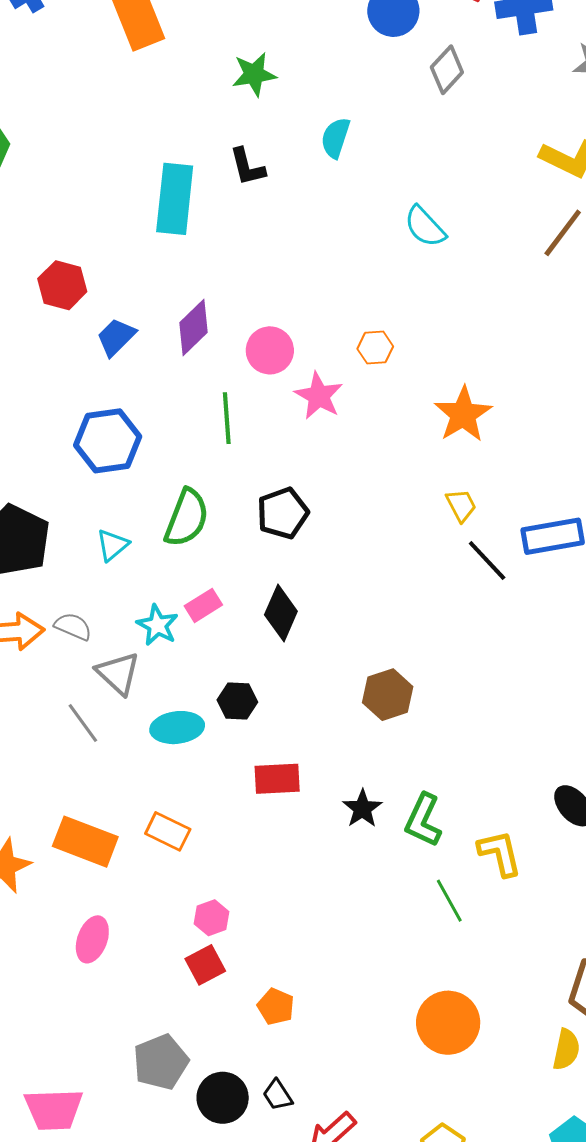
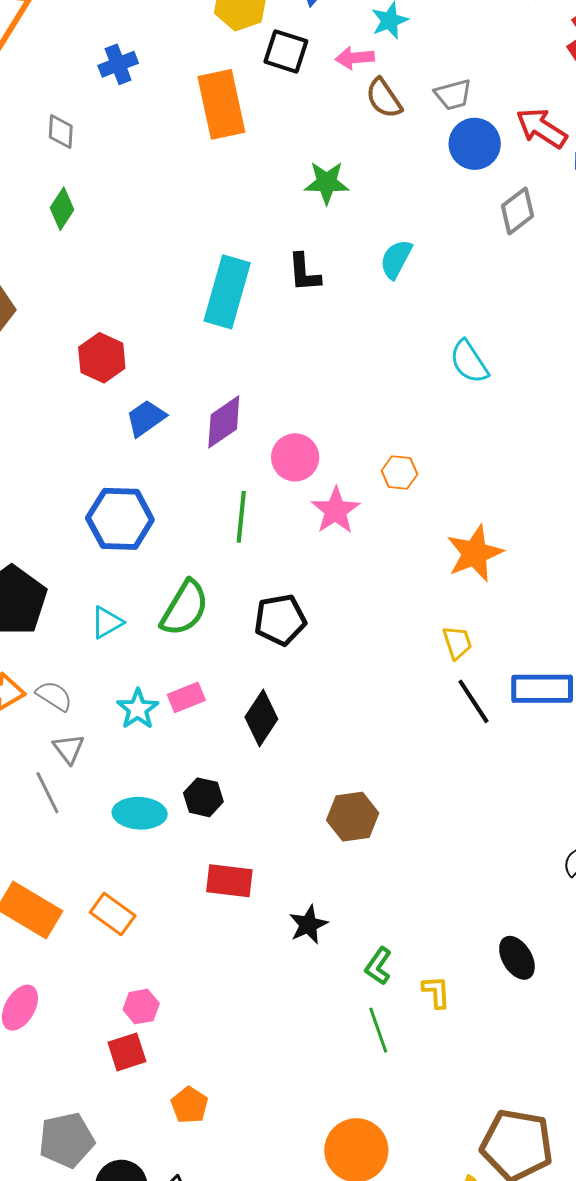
gray triangle: (118, 673) -> (69, 749), moved, size x0.7
green L-shape: (423, 820) -> (378, 966), moved, size x0.7
yellow L-shape: (500, 853) -> (436, 992), size x0.7

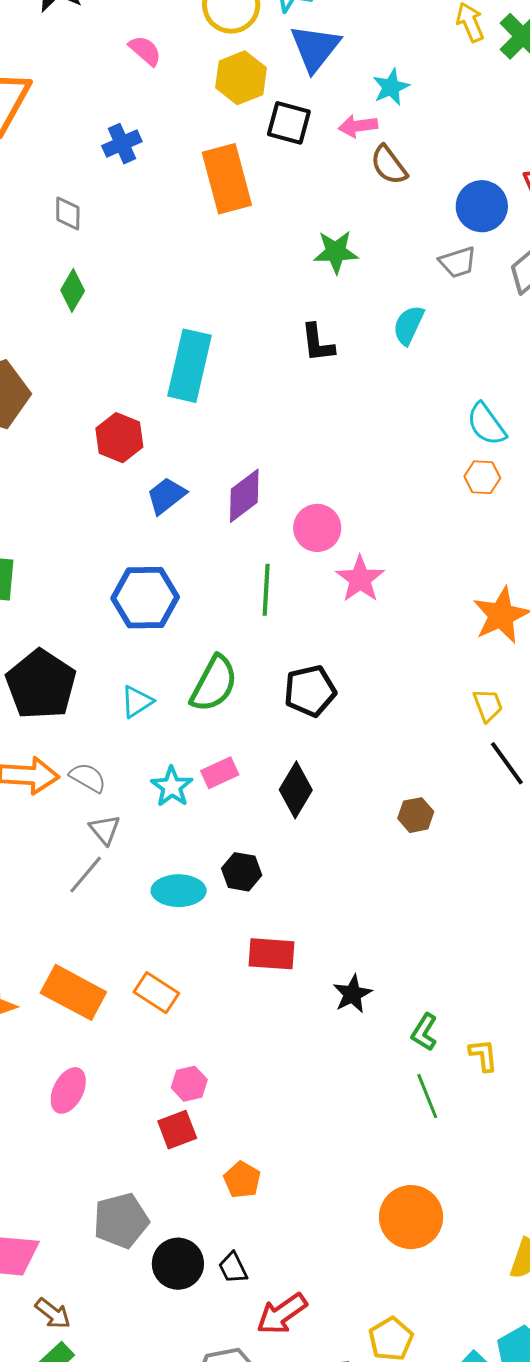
gray trapezoid: (453, 95) -> (458, 262), moved
cyan rectangle: (227, 292) -> (190, 366), moved
orange hexagon: (400, 473) -> (482, 477), moved
gray line: (47, 793) -> (86, 875), turned 69
brown hexagon: (353, 817) -> (416, 815), moved, size x0.7

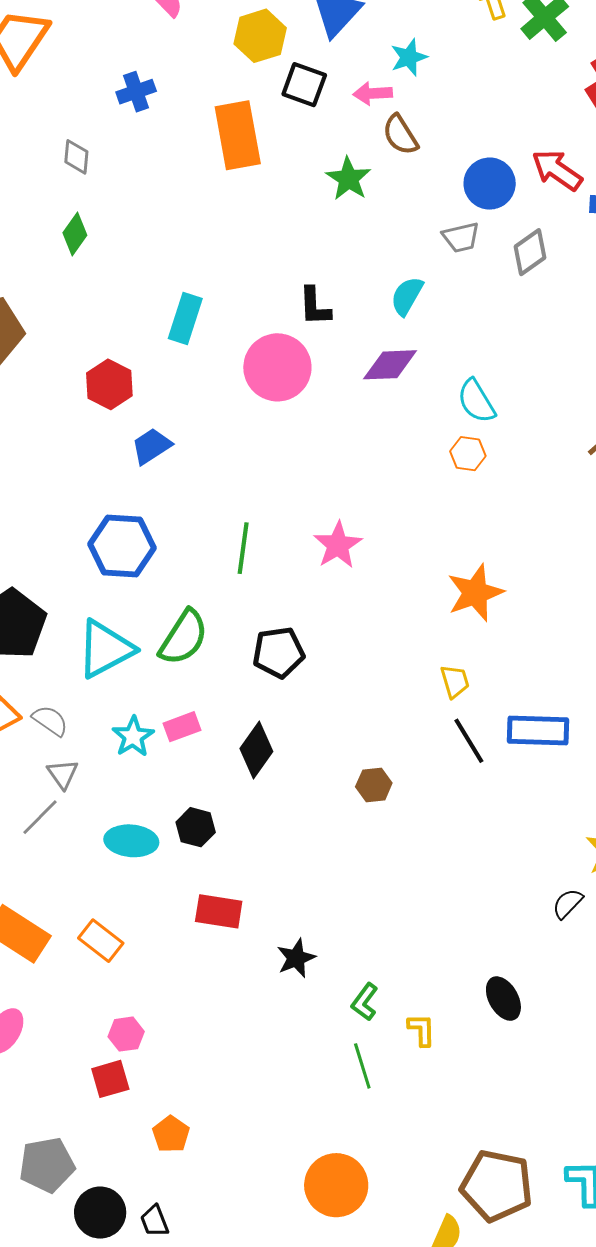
green star: (336, 252) -> (348, 179), moved, turned 30
cyan rectangle: (190, 366) -> (185, 319), size x0.7
purple diamond: (244, 496) -> (390, 365), moved, turned 30
pink circle: (317, 528) -> (277, 367), moved, size x1.4
cyan triangle: (137, 702) -> (105, 649), size x1.8

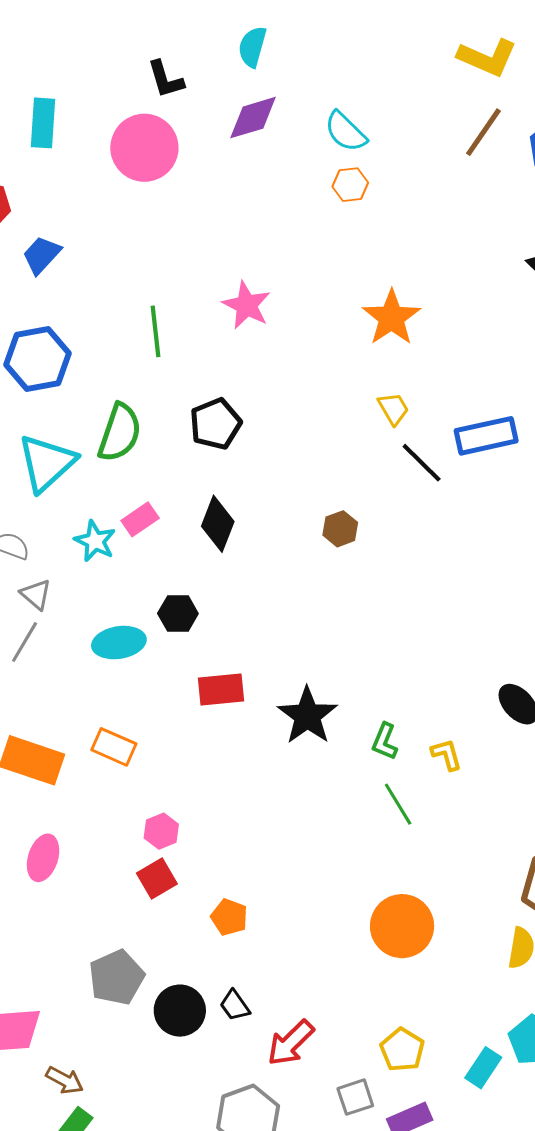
black star: (296, 958) -> (307, 716), size x1.5

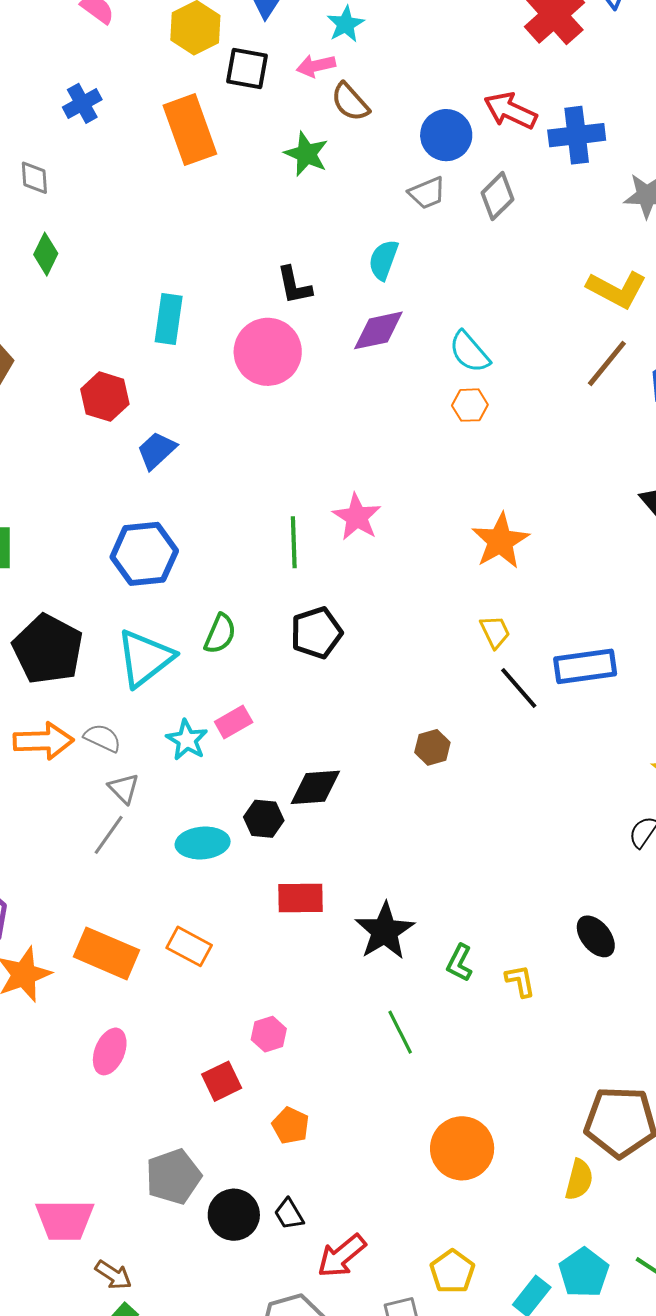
green line: (156, 331) -> (294, 542), moved
green semicircle: (120, 433) -> (220, 634), size x0.7
black diamond: (218, 524) -> (315, 787), moved, turned 60
green line: (398, 804) -> (400, 1032), moved
pink hexagon: (161, 831) -> (269, 1034), moved

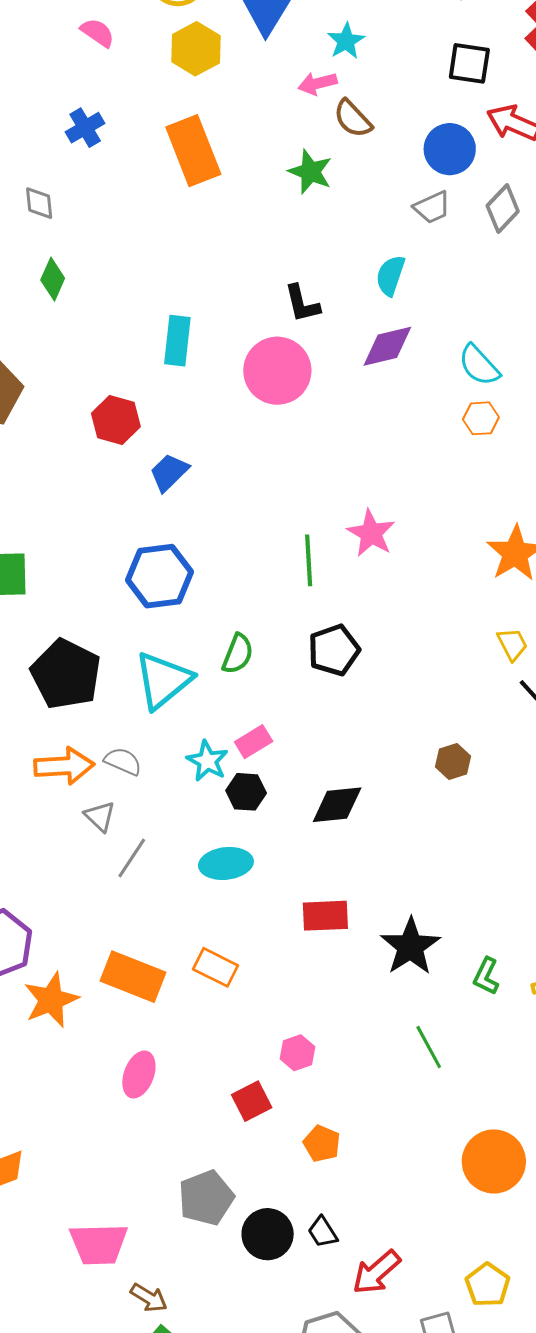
black square: (247, 69) -> (469, 63), moved
gray triangle: (124, 788) -> (100, 816), moved
black hexagon: (264, 819) -> (246, 792), moved

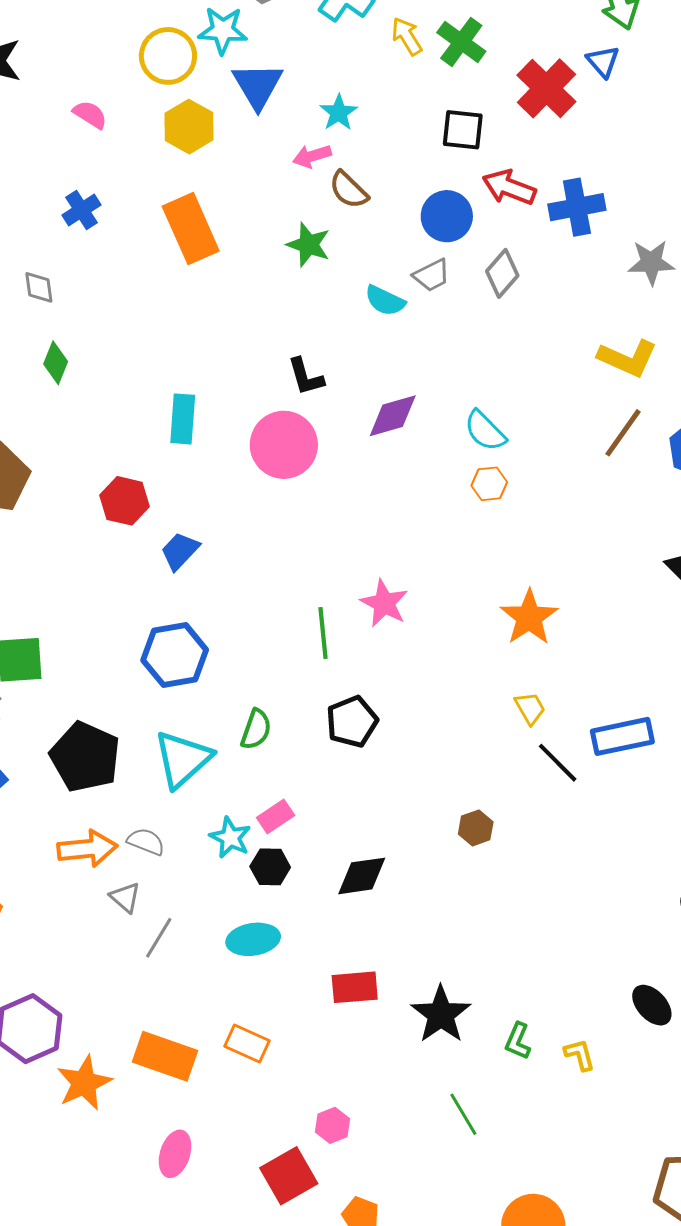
cyan semicircle: (390, 275) -> (385, 301), moved, turned -81
red square: (252, 1101) -> (289, 1176), size x1.4

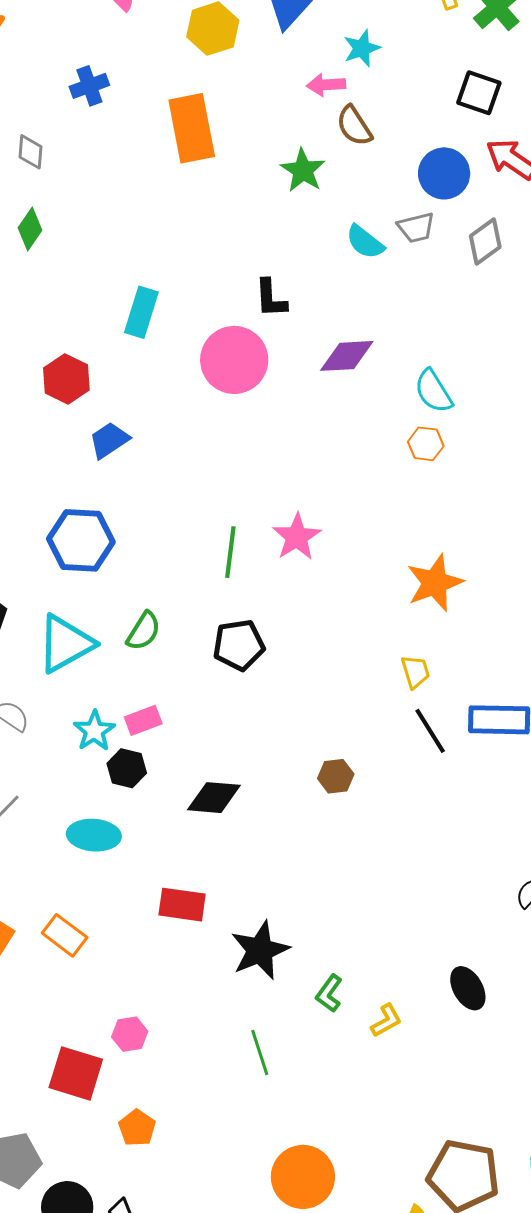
yellow L-shape: (580, 1055) -> (386, 1020), turned 63
red square: (289, 1176) -> (76, 1073), turned 34

